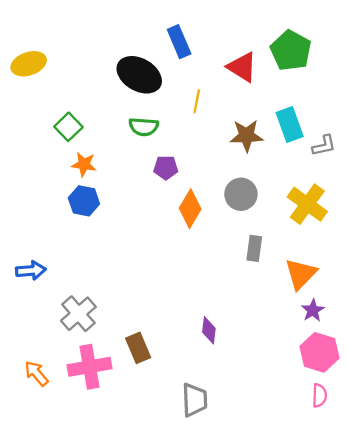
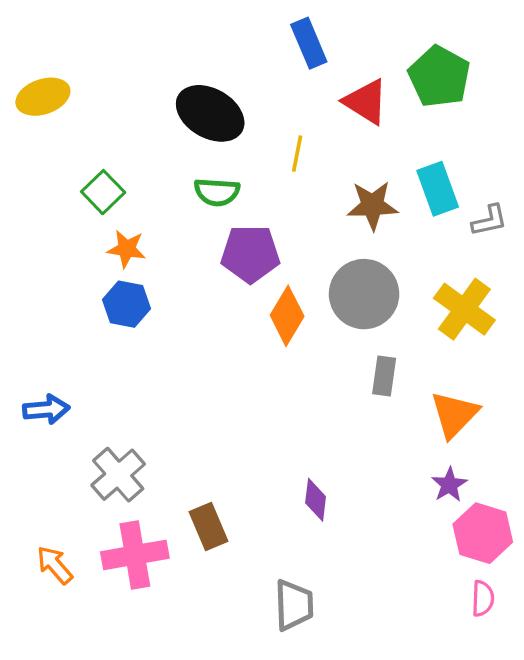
blue rectangle: (179, 42) -> (309, 43), moved
purple pentagon: (166, 168) -> (250, 254), size x1.6
gray circle: (241, 194) -> (364, 294), size x1.4
purple star: (313, 310) -> (449, 485), moved

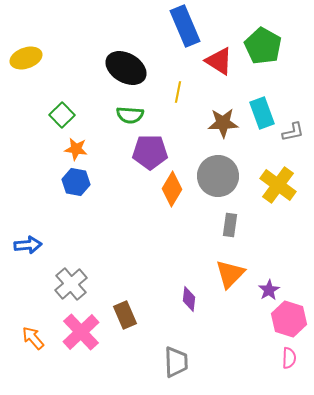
blue rectangle: (309, 43) -> (185, 26), size x1.4
orange triangle: (454, 414) -> (230, 274), moved
pink cross: (135, 555) -> (81, 332), turned -33

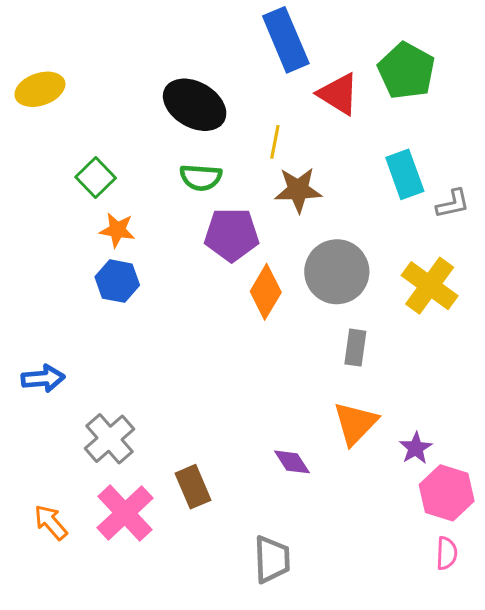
brown star: (223, 123) -> (298, 190), moved
purple diamond: (189, 299) -> (292, 462), turned -40

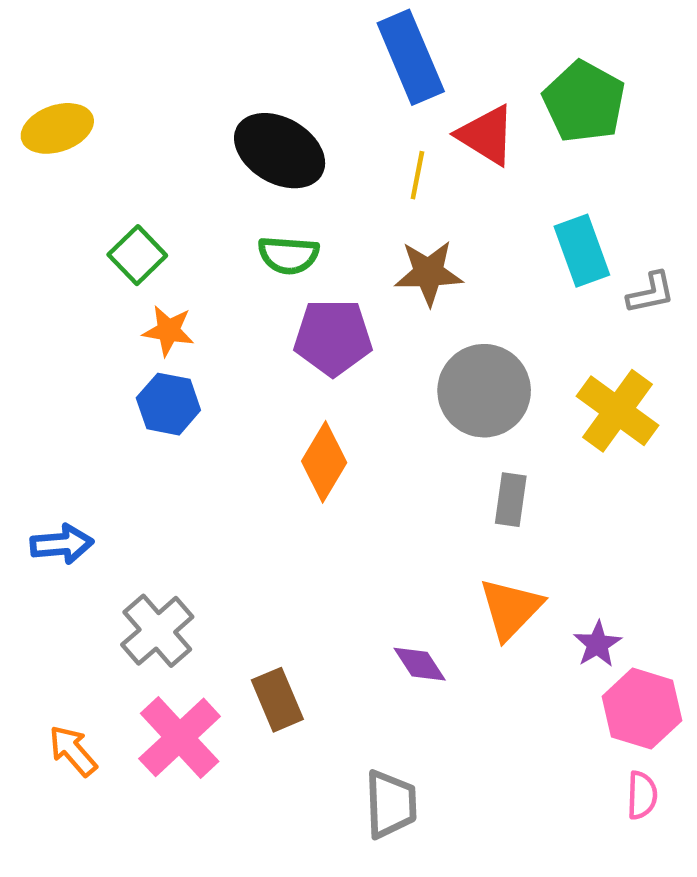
yellow line: (275, 142) -> (417, 175), moved
orange diamond: (266, 292) -> (324, 462), moved

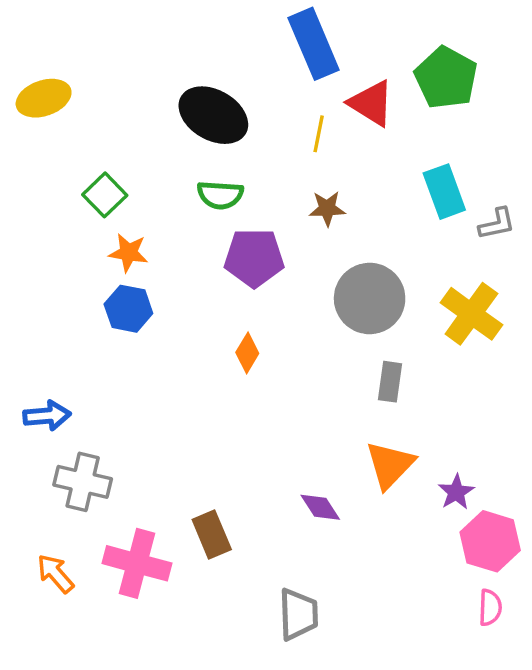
brown star: (429, 273) -> (327, 209), size x0.7
orange diamond: (324, 462) -> (247, 353), size x0.7
gray cross: (157, 631) -> (83, 482), moved, turned -36
pink cross: (180, 737) -> (137, 563), turned -32

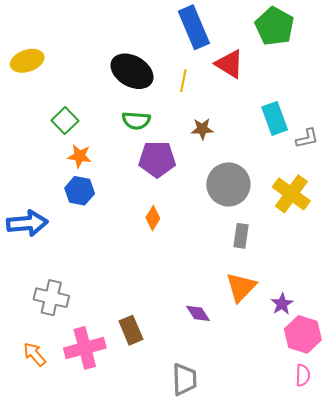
green pentagon: (446, 78) -> (275, 26), moved
yellow line: (319, 134) -> (183, 81), moved
blue arrow: (47, 416) -> (27, 223), moved, size x1.4
pink cross: (137, 563) -> (85, 348), turned -30

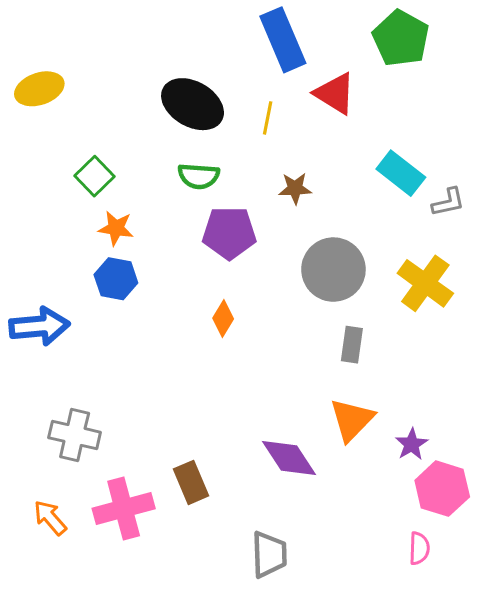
cyan rectangle: (275, 118) -> (401, 173), turned -32
purple diamond: (198, 313) -> (289, 458), size x1.5
pink semicircle: (303, 375) -> (419, 548), moved

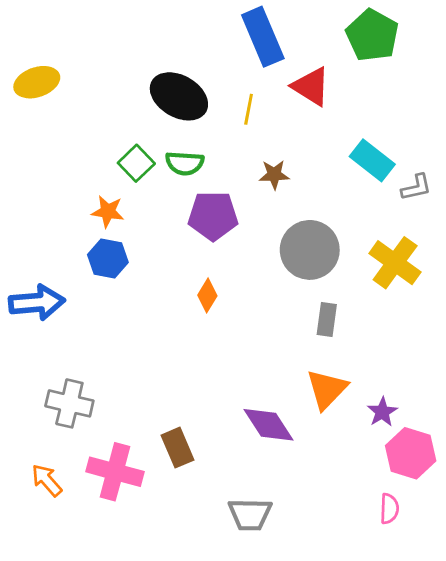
green square: (94, 176) -> (136, 163), moved
pink cross: (124, 509) -> (115, 472), turned 30
gray trapezoid: (269, 554) -> (250, 514), turned 93

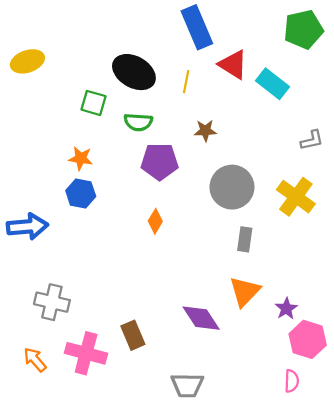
green pentagon: (372, 35) -> (303, 29), moved, turned 30
cyan rectangle: (372, 160) -> (272, 84), moved
green square: (136, 163) -> (93, 103), moved, turned -30

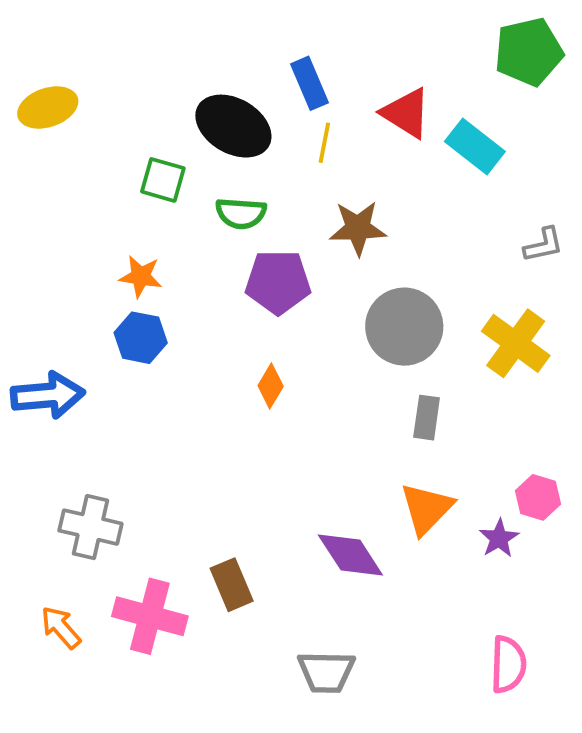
blue rectangle: (197, 27) -> (310, 83), moved, size x0.7
brown star: (205, 131) -> (358, 228), size x1.4
pink hexagon: (308, 339) -> (538, 497), moved, size x0.7
pink semicircle: (292, 381) -> (508, 665), size x1.4

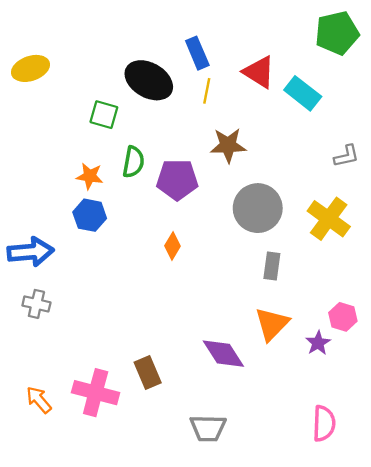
green semicircle: (241, 213) -> (133, 162), moved, turned -84
gray cross: (90, 527) -> (36, 304), moved, size x0.7

